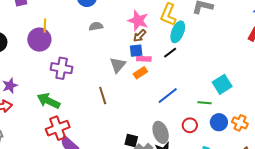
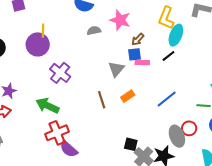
pink star: (138, 21) -> (120, 20), moved
purple cross: (62, 68) -> (60, 73), turned 30
orange rectangle: (140, 73) -> (128, 96), moved
gray ellipse: (161, 132) -> (177, 136), moved

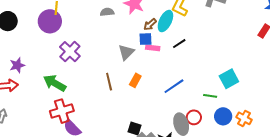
cyan ellipse: (176, 35) -> (165, 21), moved
orange rectangle: (128, 96) -> (135, 80), turned -32

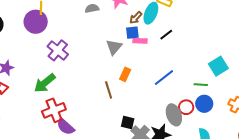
brown line: (109, 82) -> (109, 90), moved
green arrow: (55, 83) -> (45, 83), turned -65
blue circle: (223, 116) -> (204, 104), moved

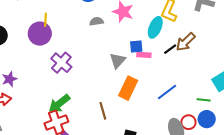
brown arrow: (136, 18) -> (186, 42), moved, size x1.5
orange rectangle: (125, 74) -> (128, 88), size x1.6
green arrow: (45, 83) -> (59, 104), moved
brown line: (109, 90) -> (103, 111), moved

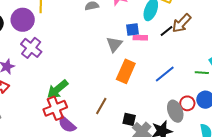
purple circle: (40, 34) -> (23, 20), moved
purple cross: (61, 63) -> (31, 48), moved
green line: (204, 100) -> (202, 73), moved
brown line: (103, 111) -> (101, 106), moved, turned 48

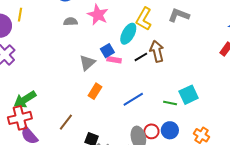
brown arrow: (182, 23) -> (157, 51), turned 115
blue square: (132, 29) -> (107, 51), turned -32
orange rectangle: (126, 71) -> (95, 91), size x0.7

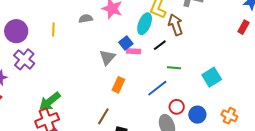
yellow line: (20, 15) -> (53, 29), moved
brown arrow: (157, 51) -> (176, 25), moved
green line: (170, 103) -> (174, 68), moved
brown line: (66, 122) -> (103, 116), moved
red circle: (151, 131) -> (177, 107), moved

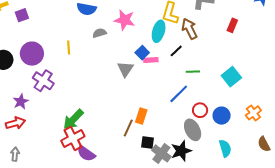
red rectangle: (243, 27) -> (232, 25), moved
orange rectangle: (118, 85) -> (141, 116), moved
orange cross: (229, 116) -> (253, 113), turned 35

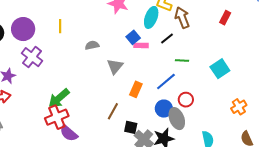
gray semicircle: (99, 33) -> (92, 45), moved
gray triangle: (125, 69) -> (115, 66), moved
orange rectangle: (141, 116) -> (136, 89), moved
blue circle: (222, 116) -> (164, 109), moved

